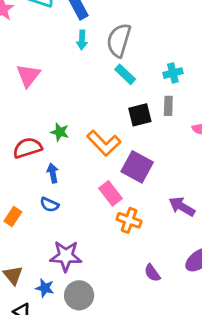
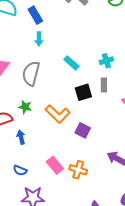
gray semicircle: (119, 40) -> (31, 74), moved
purple square: (137, 167) -> (83, 130), size x0.7
pink rectangle: (111, 193) -> (55, 165), moved
blue semicircle: (49, 205) -> (20, 170), moved

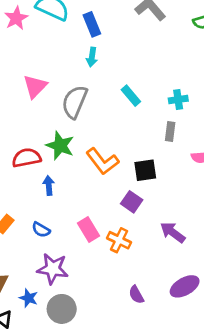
black square: (83, 92) -> (145, 170), moved
green star: (25, 107) -> (60, 146), size x1.5
purple square: (83, 130) -> (132, 202), moved

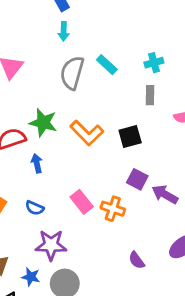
gray semicircle: (75, 102) -> (72, 73), moved
purple square: (132, 202) -> (137, 179), moved

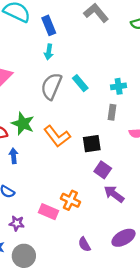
purple square: (137, 179) -> (103, 170), moved
pink rectangle: (82, 202) -> (49, 212), moved, turned -36
purple star: (51, 245) -> (17, 223), size x0.6

